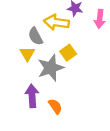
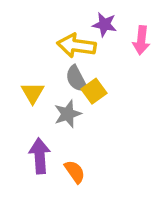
gray semicircle: (35, 36) -> (76, 79), moved
gray star: (51, 68) -> (68, 114), size x0.7

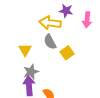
yellow square: (94, 91) -> (67, 53), moved
gray star: (68, 114) -> (31, 72), moved

